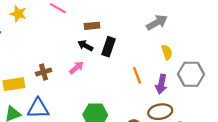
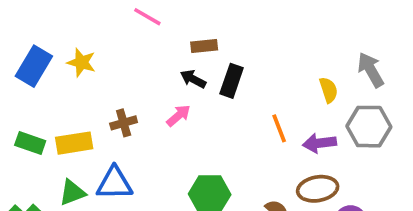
yellow star: (18, 14) -> (81, 62), moved
gray arrow: (157, 23) -> (371, 70), moved, turned -90
purple arrow: (161, 84) -> (319, 143), turned 72

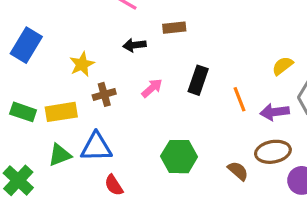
yellow star: (81, 62) -> (82, 64), moved, turned 30
black arrow: (193, 79) -> (134, 45), moved, turned -35
black rectangle: (232, 81) -> (198, 80), moved
yellow semicircle: (329, 90) -> (283, 66), turned -110

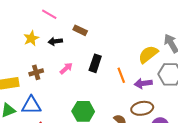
brown rectangle: (174, 28) -> (80, 30), turned 32
yellow star: (82, 64) -> (31, 38), moved
yellow semicircle: (283, 66) -> (148, 54), size x1.5

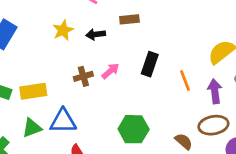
brown rectangle: (80, 30) -> (129, 19), turned -32
brown cross: (36, 72) -> (83, 76), moved
purple arrow: (143, 83) -> (215, 91), turned 90

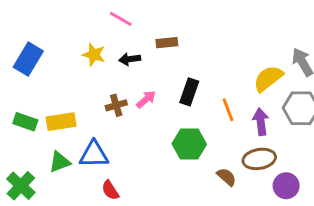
yellow star: (63, 30) -> (94, 55), turned -30
green hexagon: (134, 129) -> (189, 144), moved

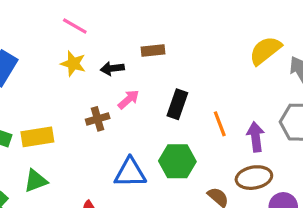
pink line: (121, 19) -> (75, 26), moved
yellow semicircle: (268, 78) -> (265, 50), moved
pink arrow: (146, 99) -> (129, 99), moved
blue triangle: (94, 154) -> (130, 173), moved

